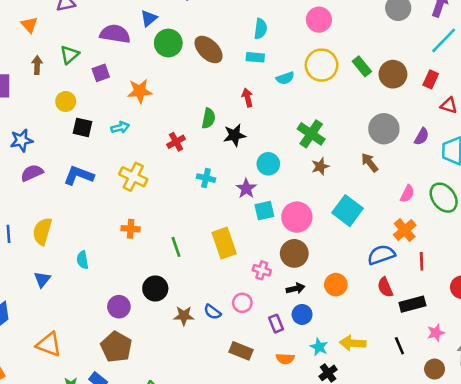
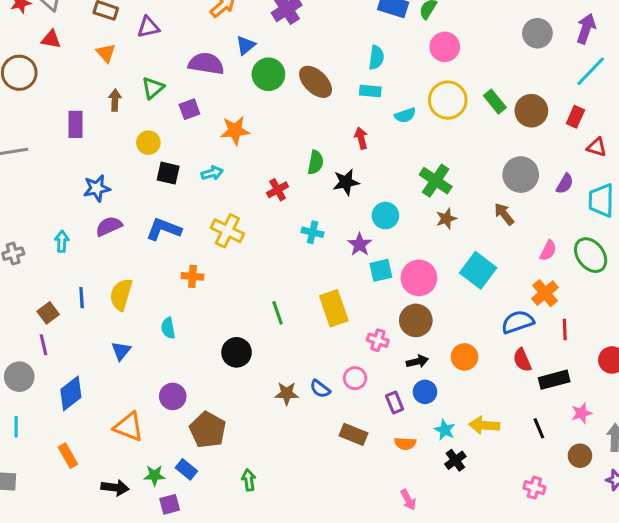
orange cross: (131, 229) -> (192, 276), moved
black circle: (155, 288) -> (237, 352), moved
purple circle: (119, 307) -> (173, 396), moved

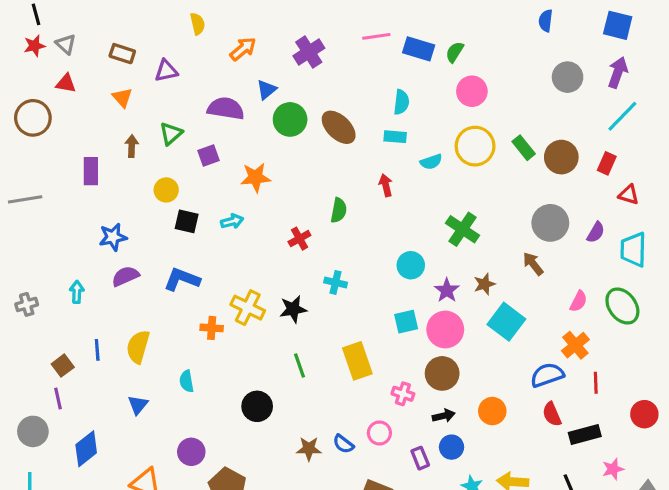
black star: (346, 182) -> (293, 309), moved
brown star: (446, 219) -> (484, 284), moved
yellow cross: (227, 231) -> (248, 308), moved
purple star: (360, 244) -> (447, 290), moved

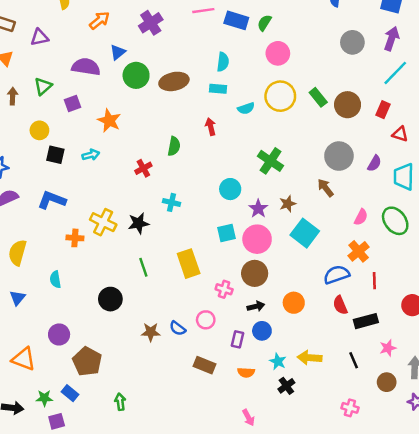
brown ellipse: (339, 127) -> (174, 81), turned -56
orange star: (256, 177) -> (109, 121), turned 30
purple rectangle: (420, 458) -> (238, 339), turned 35

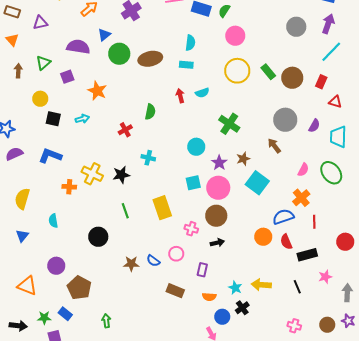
cyan semicircle: (246, 108) -> (202, 93), moved
orange circle: (294, 303) -> (263, 237), moved
blue circle: (262, 331) -> (222, 317), moved
brown circle: (387, 382) -> (327, 325), moved

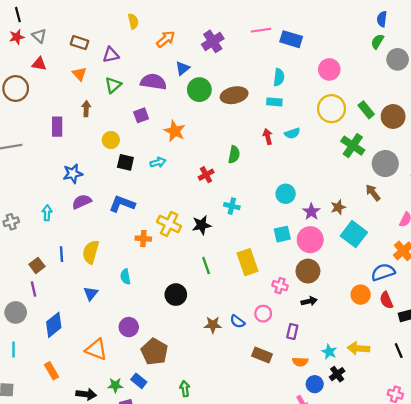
green semicircle: (224, 11) -> (377, 41), moved
green triangle: (43, 63) -> (113, 85), moved
green cross: (229, 124) -> (353, 146), moved

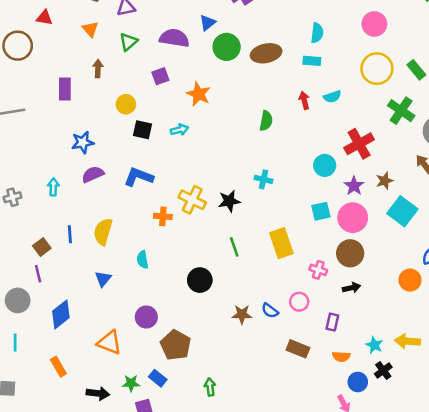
red cross: (206, 175) -> (359, 144), moved, size x1.6

